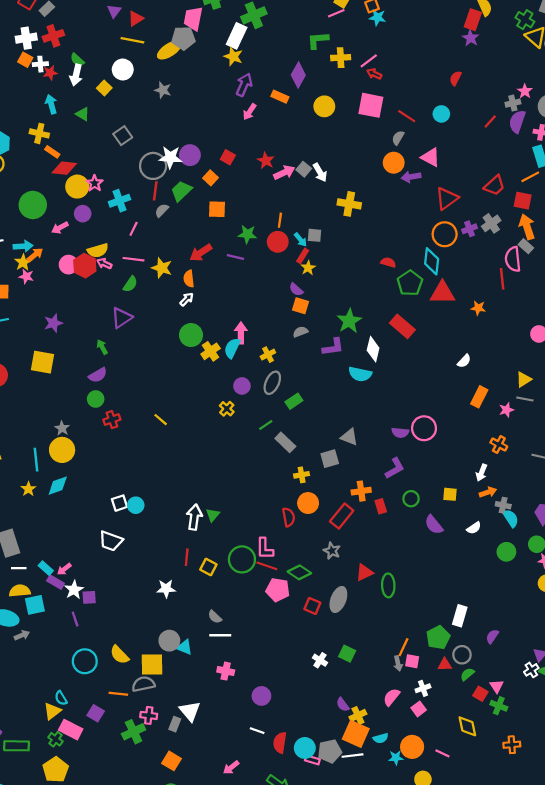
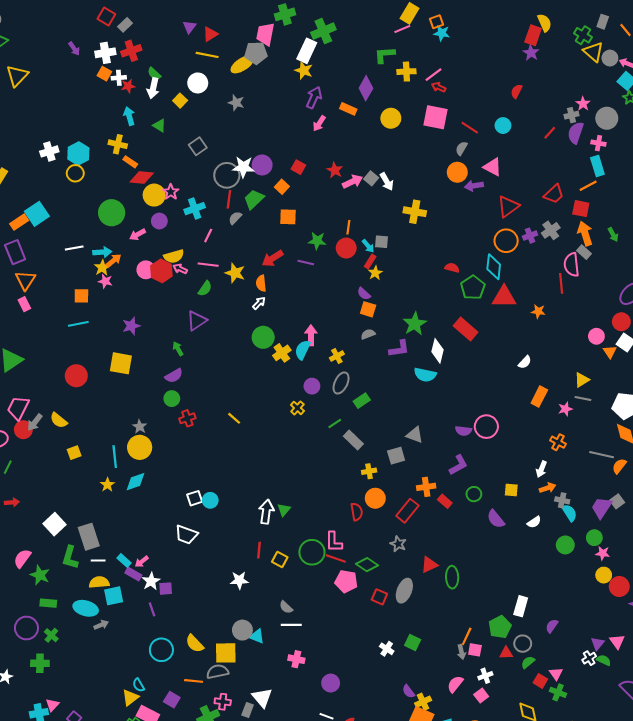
red rectangle: (381, 506) -> (445, 501), turned -32

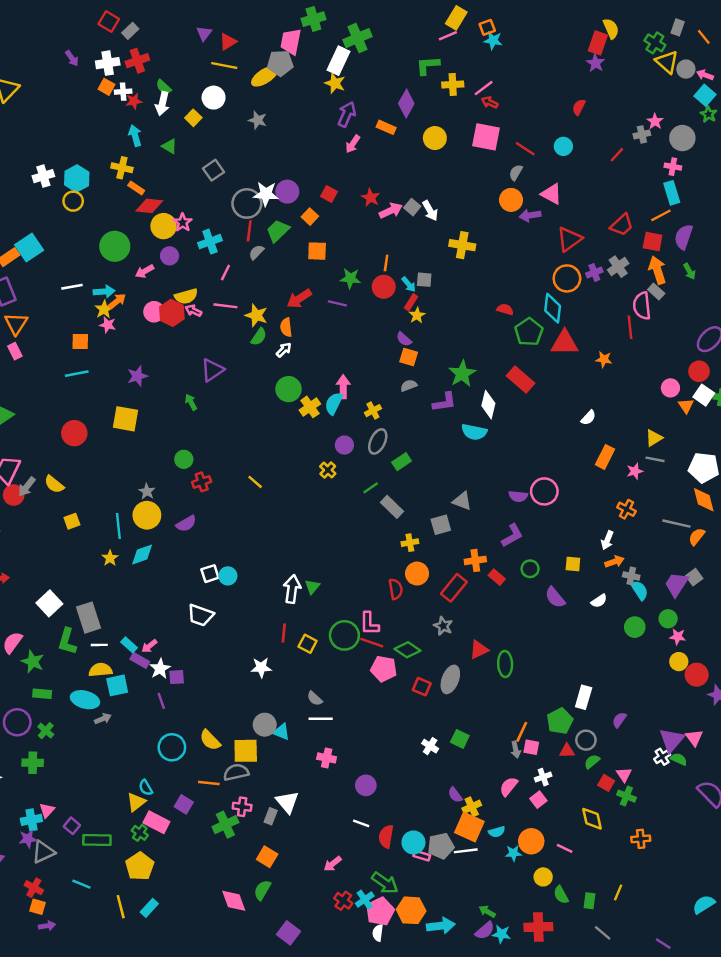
purple semicircle: (576, 133) -> (684, 237), moved
green semicircle: (205, 289) -> (259, 337), moved
purple semicircle: (174, 376) -> (186, 524), moved
purple triangle: (597, 644) -> (672, 740), size x1.6

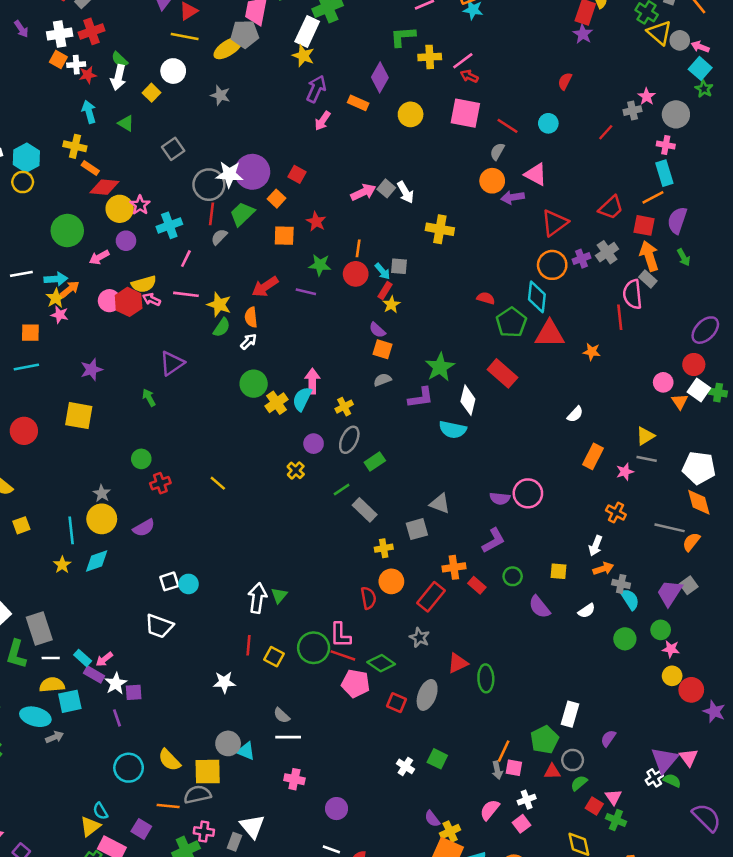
purple circle: (287, 192) -> (252, 172), size x1.4
red star: (371, 198) -> (316, 222), moved

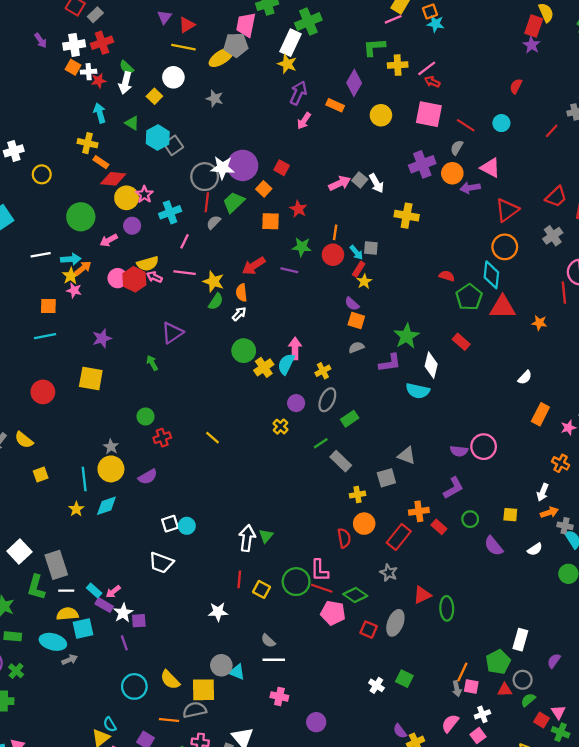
cyan hexagon: (26, 158) -> (158, 138), moved
purple cross: (582, 259) -> (422, 164), moved, size x1.6
red rectangle: (502, 373) -> (461, 342), size x0.7

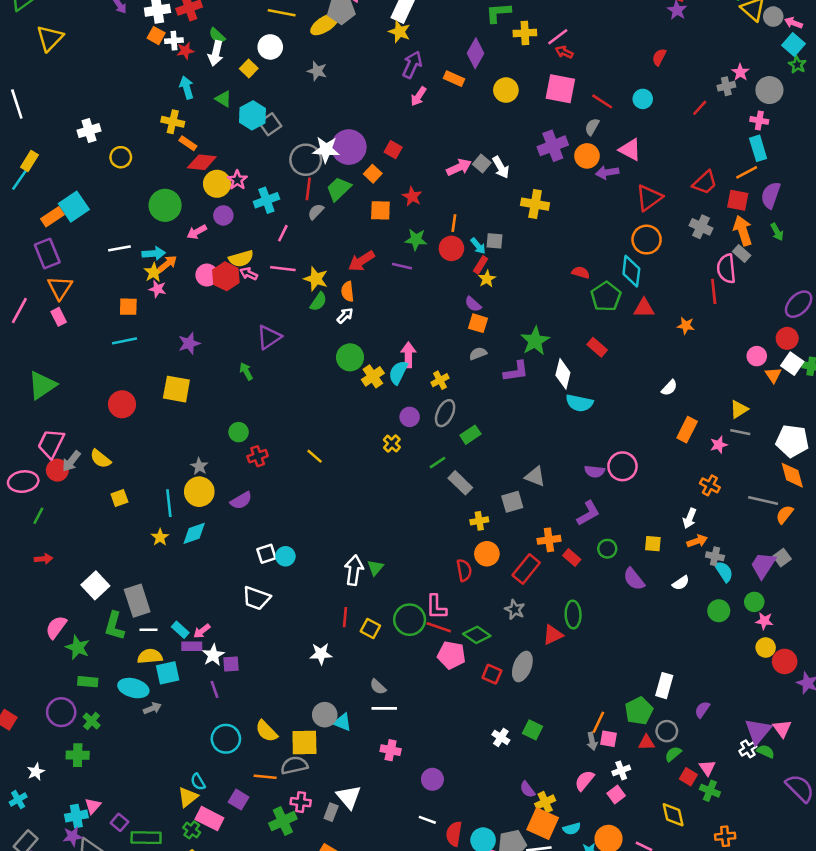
gray cross: (553, 236) -> (701, 227), turned -30
red triangle: (503, 307) -> (644, 308), size x0.7
cyan semicircle: (418, 391) -> (579, 403), moved
purple rectangle: (104, 605) -> (192, 646), turned -30
green ellipse: (447, 608) -> (573, 615), moved

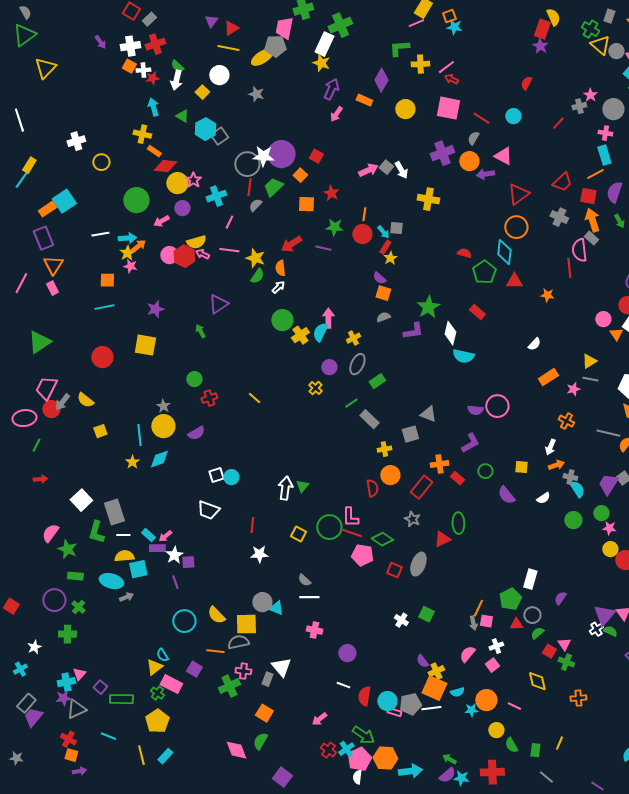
orange rectangle: (687, 430) -> (548, 377), turned 30
red line: (345, 617) -> (252, 525), moved

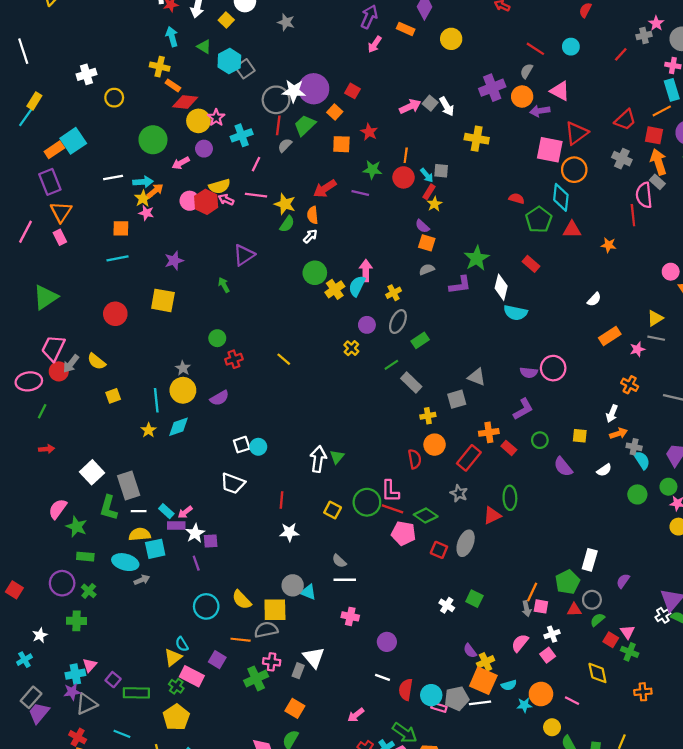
pink square: (448, 108) -> (550, 150), moved

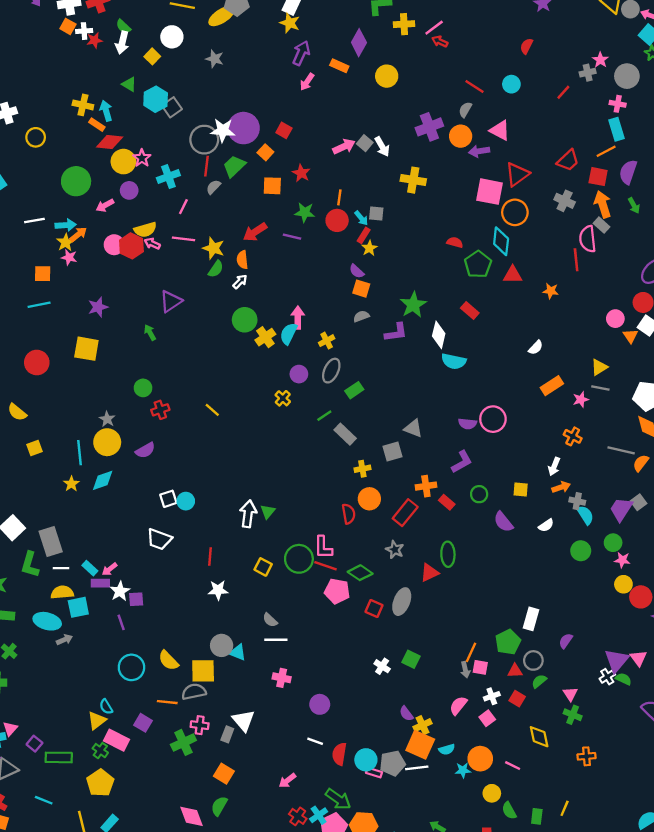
cyan arrow: (172, 37) -> (106, 111), moved
red square: (611, 640) -> (517, 699), moved

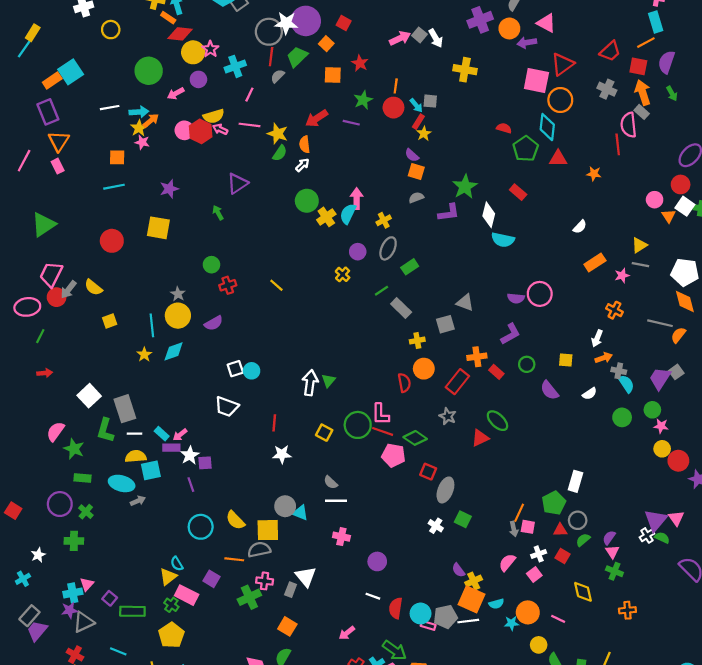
green star: (305, 212) -> (363, 100), turned -30
green ellipse: (448, 554) -> (497, 421), turned -45
gray ellipse: (402, 602) -> (445, 490), moved
purple semicircle: (566, 641) -> (609, 538), moved

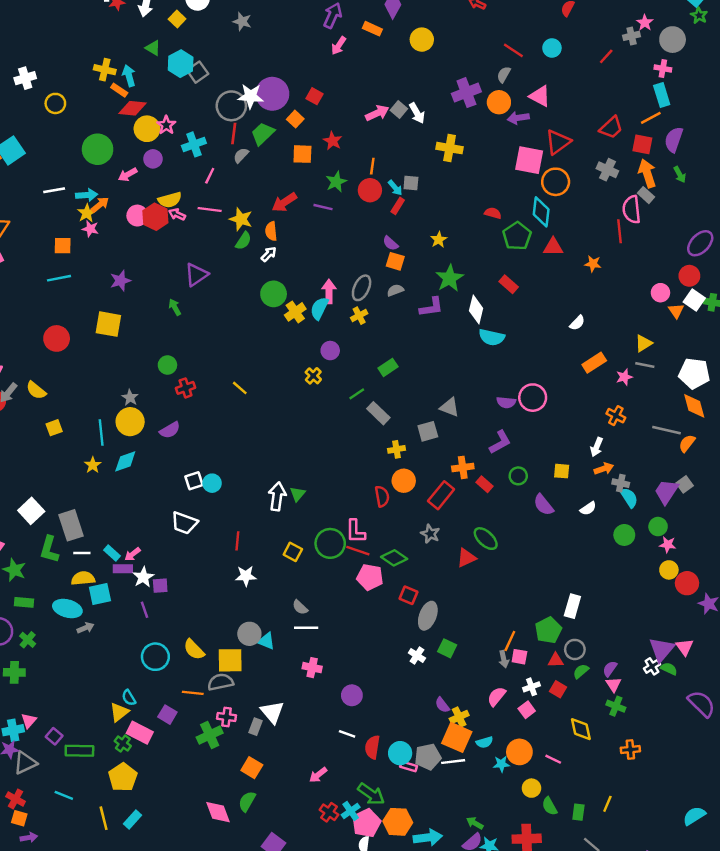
yellow star: (424, 134) -> (439, 240), moved
gray ellipse: (388, 248) -> (362, 288), moved

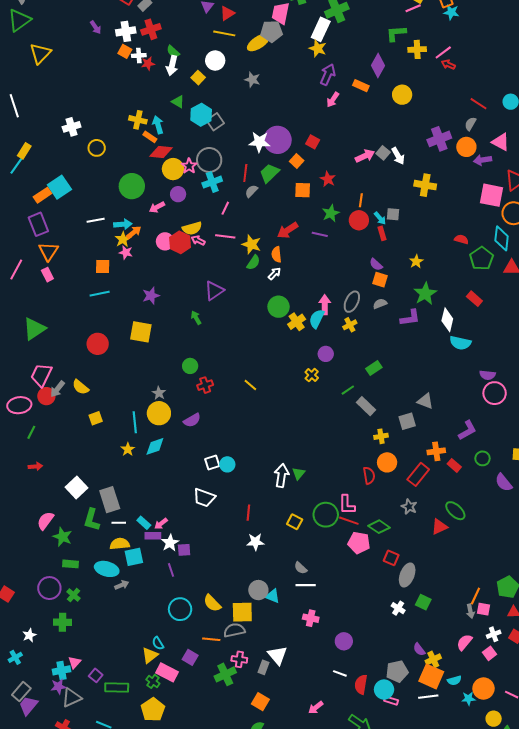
gray circle: (231, 106) -> (209, 160), moved
red rectangle: (398, 206) -> (382, 233), turned -48
purple semicircle: (506, 402) -> (488, 375), moved
gray pentagon: (428, 757) -> (397, 671), moved

